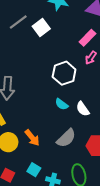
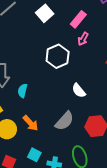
white square: (41, 28) -> (45, 13), moved
cyan semicircle: (62, 104) -> (23, 91), moved, turned 72

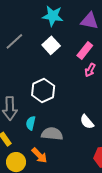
white hexagon: (58, 56) -> (43, 91), moved
gray semicircle: (64, 121) -> (52, 134), moved, turned -125

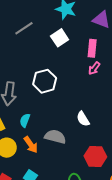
pink rectangle: (85, 51) -> (92, 48), turned -42
cyan semicircle: (31, 123) -> (25, 120), moved
gray semicircle: (52, 134) -> (55, 137), moved

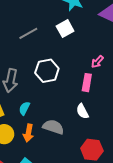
gray line: (24, 28) -> (28, 33), moved
pink rectangle: (92, 48) -> (87, 83), moved
orange arrow: (31, 145) -> (28, 133), turned 42

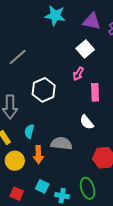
white square: (65, 29) -> (85, 49), moved
pink arrow: (97, 62) -> (78, 74), moved
pink rectangle: (87, 83) -> (95, 92), moved

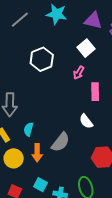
gray line: (18, 57) -> (20, 20), moved
white hexagon: (44, 90) -> (42, 59), moved
gray semicircle: (61, 143) -> (61, 142), turned 120

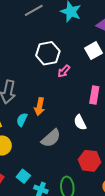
pink arrow: (79, 73) -> (64, 71), moved
orange arrow: (37, 153) -> (40, 107), moved

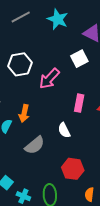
white hexagon: (48, 53) -> (20, 64), moved
pink arrow: (64, 71) -> (49, 79), size x1.6

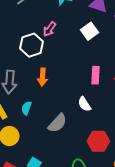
pink arrow: (49, 79) -> (50, 29), moved, size x0.7
orange arrow: (24, 113) -> (43, 77), moved

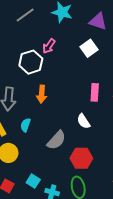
red hexagon: (98, 141) -> (81, 158), moved

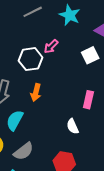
cyan semicircle: (25, 125) -> (15, 120), size x1.5
gray semicircle: (56, 140) -> (24, 151), moved

